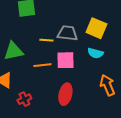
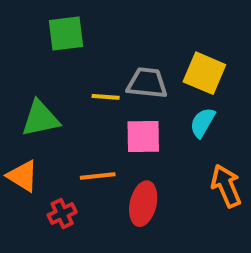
cyan semicircle: (95, 53) -> (203, 123), turned 105
orange line: (42, 65) -> (98, 176), moved

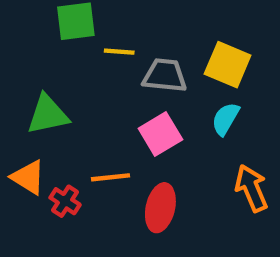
yellow line: (106, 97) -> (119, 52), moved
pink square: (143, 136) -> (160, 134), turned -30
red cross: (62, 214) -> (65, 201), moved, turned -32

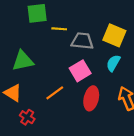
orange line: (111, 177) -> (55, 93), turned -30
red cross: (65, 201) -> (27, 117), moved
red ellipse: (160, 208) -> (91, 98), moved

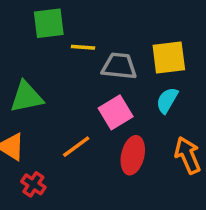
yellow square: (114, 35) -> (169, 57), turned -30

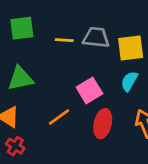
green square: (49, 23) -> (22, 28), moved
gray trapezoid: (119, 66) -> (96, 37), moved
red cross: (33, 184) -> (15, 146), moved

